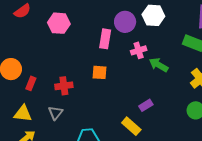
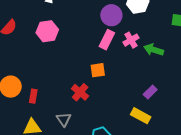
pink rectangle: (105, 39) -> (107, 40), moved, turned 30
red cross: (64, 86) -> (80, 92), moved, turned -30

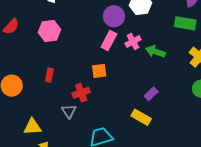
red cross: (80, 92) -> (81, 93), turned 30
red rectangle: (33, 96) -> (49, 75), moved
gray triangle: (64, 119) -> (69, 111), moved

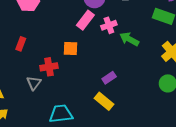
purple rectangle: (151, 94) -> (109, 78), moved

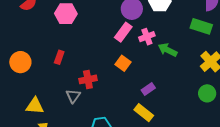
orange square: (71, 48) -> (123, 63), moved, turned 35

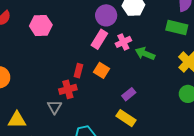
red rectangle: (59, 57) -> (78, 71), moved

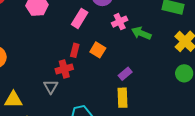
pink rectangle: (99, 39) -> (80, 18), moved
yellow rectangle: (126, 118) -> (122, 98), turned 54

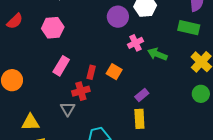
pink rectangle: (80, 18) -> (61, 66), moved

